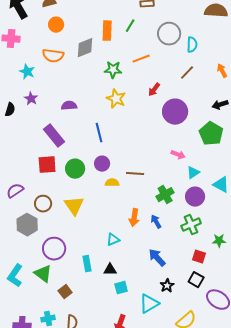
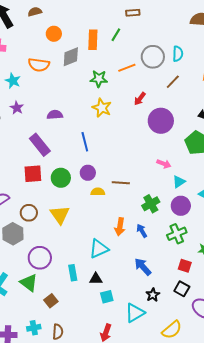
orange circle: (56, 25) -> (54, 34), moved
gray circle: (169, 34) -> (153, 57), moved
cyan triangle: (113, 240) -> (99, 249), size x1.5

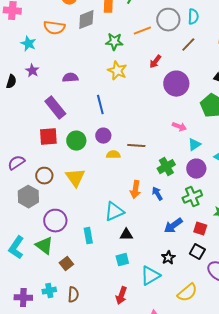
blue arrow: (143, 267) -> (173, 226), moved, turned -84
black triangle: (96, 279) -> (126, 235), moved

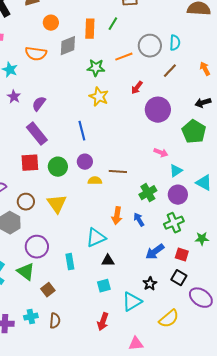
purple semicircle: (70, 78) -> (39, 104), moved, turned -49

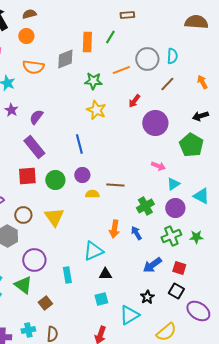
orange circle: (51, 23) -> (26, 36), moved
green star: (202, 239) -> (196, 237), moved

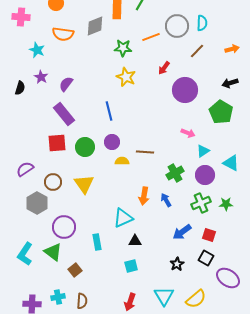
orange arrow: (202, 82) -> (232, 49), turned 104
cyan triangle: (129, 315) -> (164, 296), moved, turned -30

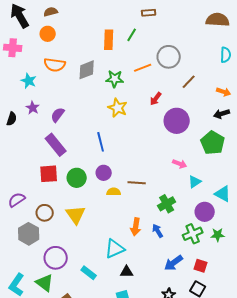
cyan semicircle: (202, 23) -> (226, 55), moved
gray diamond: (95, 26) -> (87, 70), moved
orange arrow: (232, 49) -> (224, 92), moved, turned 32
purple circle: (205, 175) -> (205, 212), moved
cyan rectangle: (97, 242) -> (89, 273), turned -42

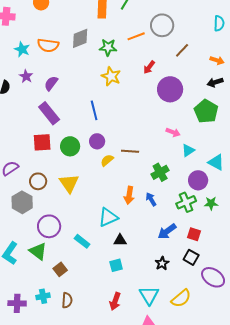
orange semicircle: (55, 65) -> (48, 45), moved
yellow semicircle: (114, 192) -> (107, 160), turned -40

